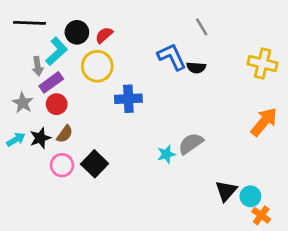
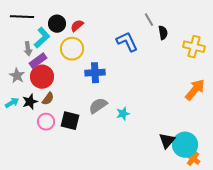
black semicircle: (196, 68) -> (163, 33), moved, turned -104
red circle: (57, 104) -> (42, 77), size x1.5
gray semicircle: (191, 143) -> (98, 106), moved
black square: (95, 164) -> (70, 121), turned -30
cyan circle: (250, 196) -> (185, 145), size x1.6

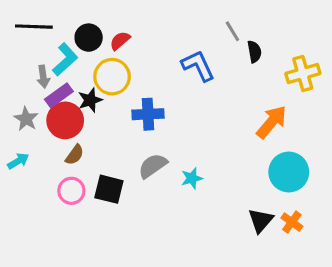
yellow cross: (194, 47) -> (303, 73), turned -30
orange arrow: (195, 90) -> (272, 122), moved
black star: (30, 102) -> (90, 100), moved
cyan circle: (185, 145) -> (289, 172), moved
orange cross: (193, 159) -> (292, 222), moved

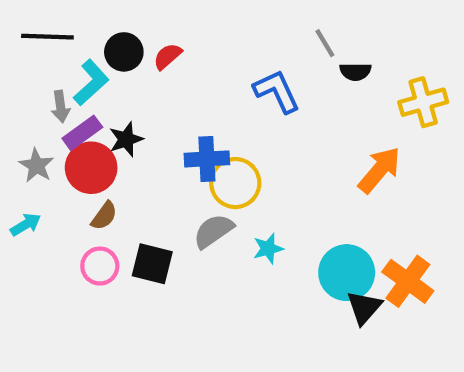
black semicircle: (254, 52) -> (355, 72), turned 100
yellow circle: (112, 77) -> (235, 183), moved
cyan circle: (289, 172) -> (347, 273), moved
orange cross: (292, 222) -> (408, 281), moved, size x1.6

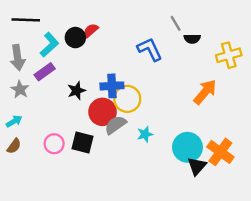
black circle: (124, 52) -> (75, 38), moved
gray arrow: (61, 107) -> (18, 58), moved, size x1.5
black star: (126, 139) -> (77, 91), moved
red circle: (91, 168) -> (102, 112), moved
brown semicircle: (104, 216) -> (14, 146), moved

